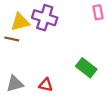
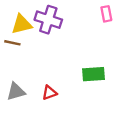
green rectangle: (86, 68) -> (94, 74), turned -42
red triangle: (46, 85) -> (49, 93), turned -32

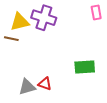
gray triangle: (16, 92) -> (27, 87), moved
red triangle: (49, 93) -> (45, 84), turned 40

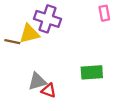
yellow triangle: (20, 22) -> (29, 34), moved
gray triangle: (27, 87) -> (37, 81), moved

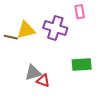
pink rectangle: (104, 13) -> (80, 12), moved
purple cross: (48, 19) -> (55, 28), moved

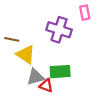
yellow triangle: (26, 30) -> (26, 54), moved, turned 48
green rectangle: (82, 64) -> (60, 72), moved

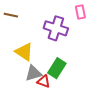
brown line: (12, 39) -> (11, 15), moved
green rectangle: (60, 72) -> (57, 68), turned -54

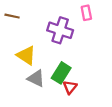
gray triangle: (33, 73) -> (36, 78), turned 42
red triangle: (44, 81) -> (70, 87), moved, turned 48

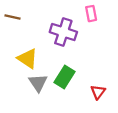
gray triangle: (36, 78) -> (38, 83), turned 30
red triangle: (70, 87) -> (98, 92), moved

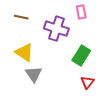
brown line: (13, 17) -> (21, 17), moved
green rectangle: (65, 77) -> (81, 55), moved

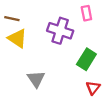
brown line: (21, 17) -> (12, 19), moved
yellow triangle: (24, 52) -> (17, 38), moved

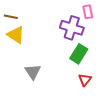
pink rectangle: (86, 13) -> (88, 12), moved
purple cross: (60, 31) -> (72, 28), moved

